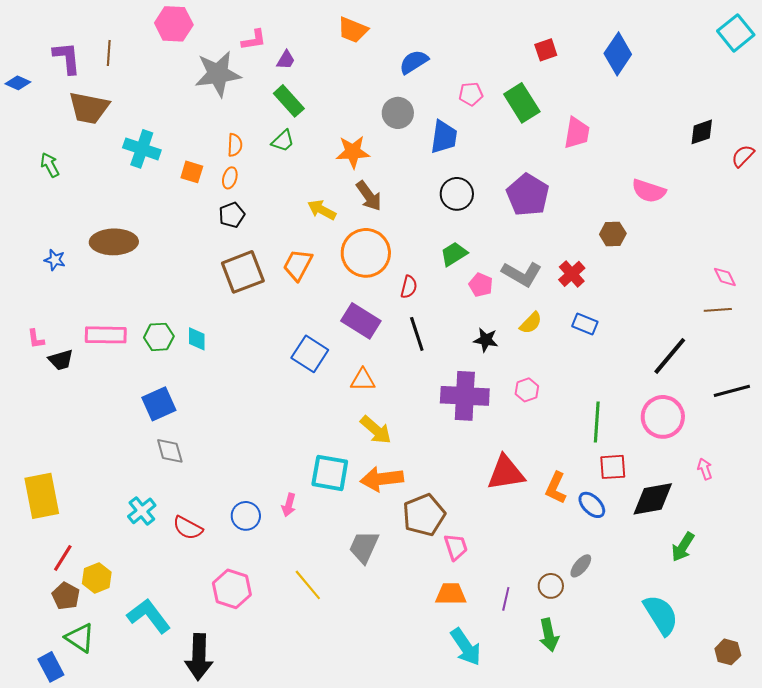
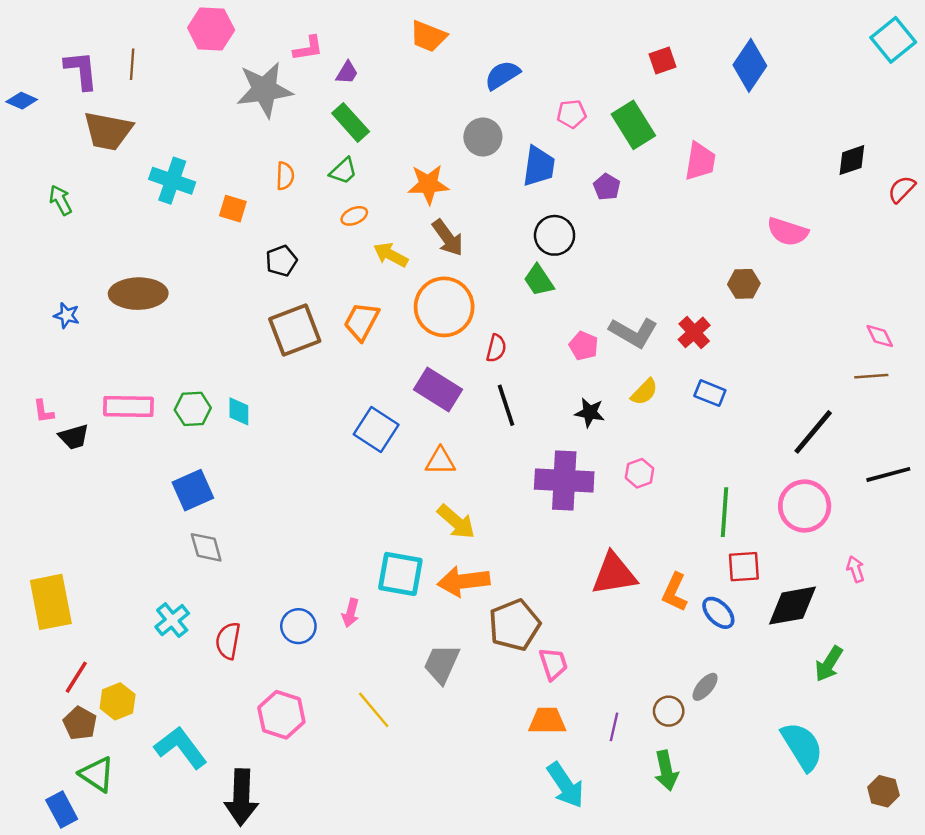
orange ellipse: (230, 178) -> (354, 216), moved, turned 50
purple pentagon: (528, 195) -> (607, 187), moved, size x0.5
green trapezoid: (454, 254) -> (539, 280), moved, turned -92
red semicircle: (188, 528) -> (228, 641), turned 72

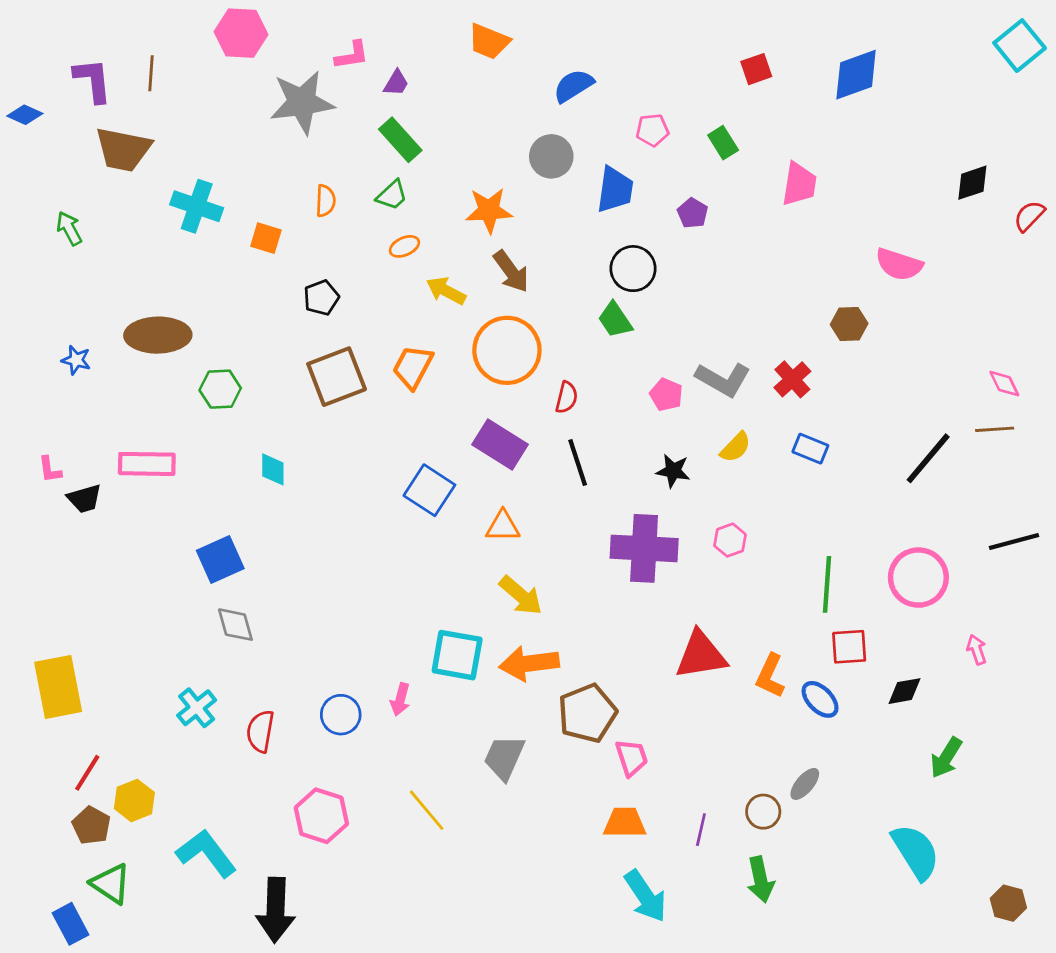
blue diamond: (750, 65) -> (856, 75), turned 36
green rectangle: (633, 125) -> (723, 143), size x0.6
green hexagon: (193, 409) -> (220, 389), moved
black line: (813, 432) -> (928, 458), moved
black diamond: (792, 606) -> (905, 691), size x0.6

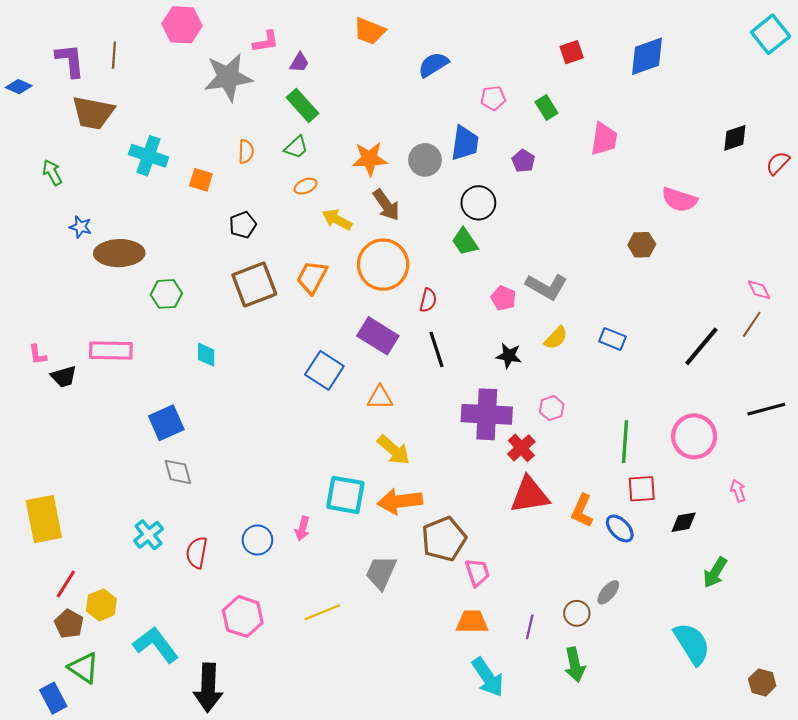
gray circle: (551, 156) -> (425, 160), moved
blue star: (76, 360) -> (80, 227), moved
red cross: (792, 379) -> (521, 448), moved
brown line: (995, 429) -> (752, 324), turned -52
yellow line: (427, 810) -> (322, 612), turned -72

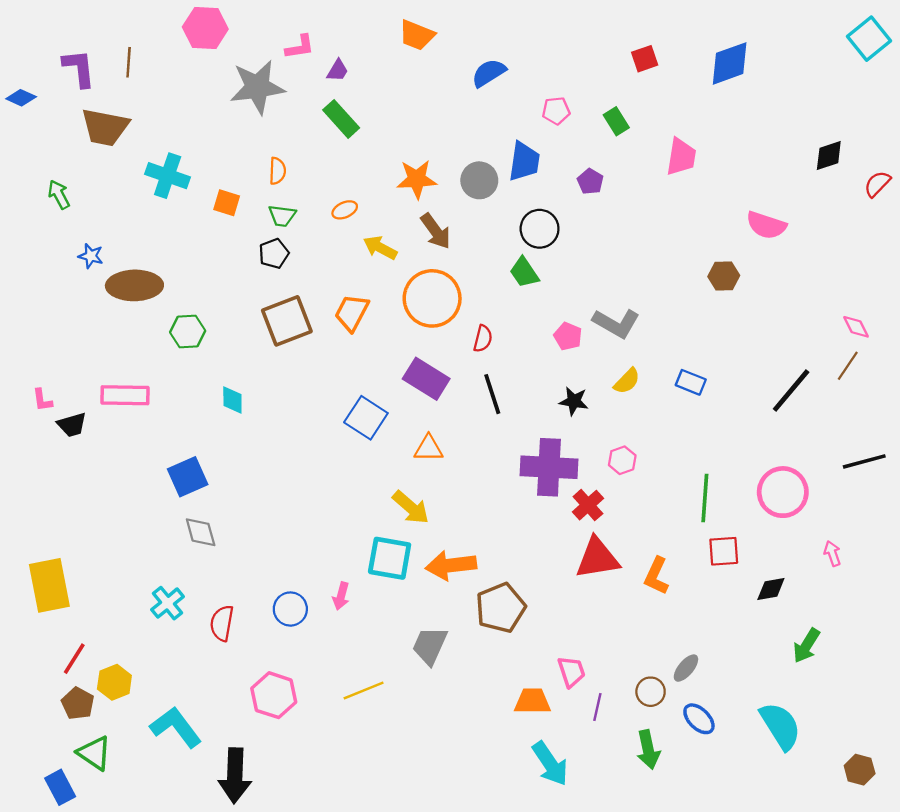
green trapezoid: (296, 147) -> (282, 216), moved, turned 50
yellow arrow: (394, 450) -> (411, 507), moved
blue ellipse: (620, 528) -> (699, 719), moved
pink trapezoid: (477, 572) -> (571, 672), moved

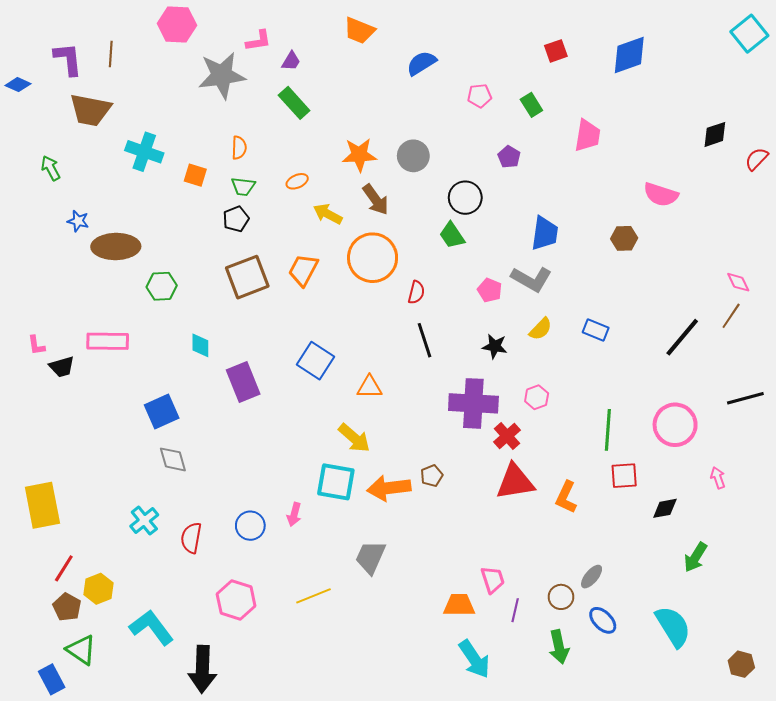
blue trapezoid: (524, 161) -> (545, 233), moved
purple rectangle: (426, 379) -> (243, 382), moved, turned 36
brown pentagon: (501, 608) -> (432, 476), moved, size x0.5

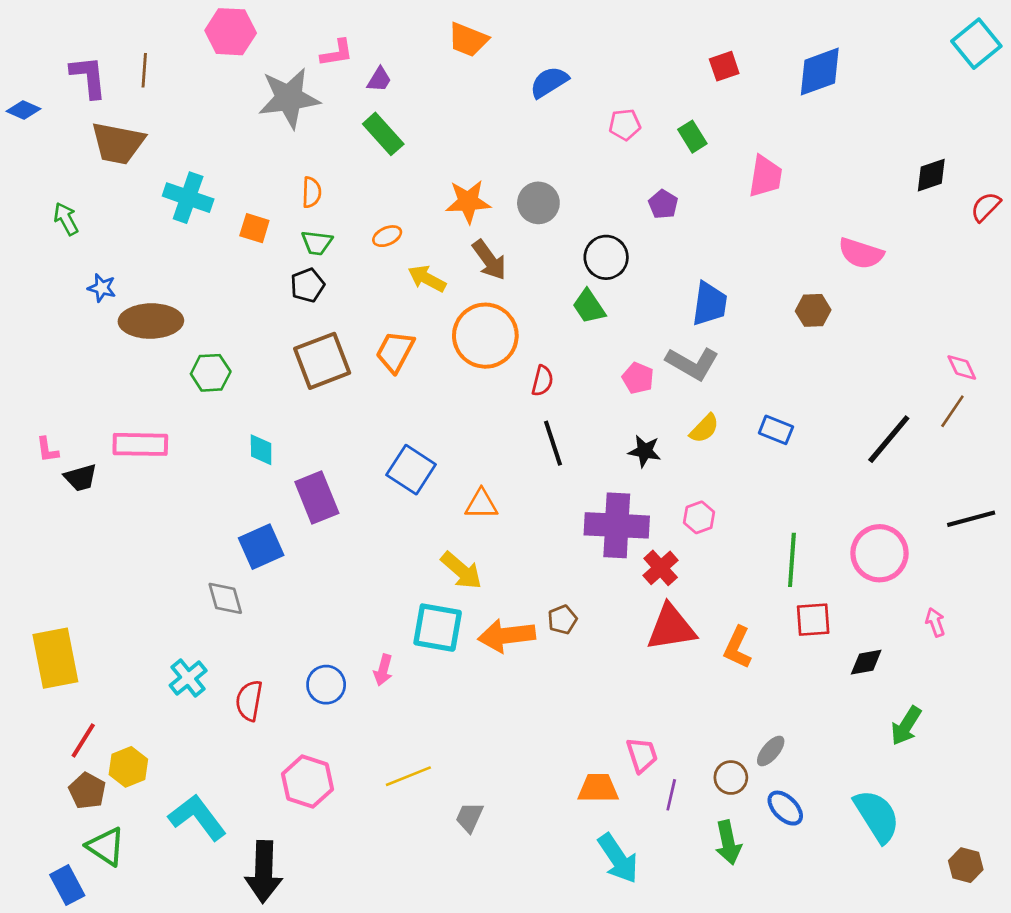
blue square: (162, 412) -> (261, 547), moved
gray trapezoid: (370, 557) -> (469, 817), moved, size x0.7

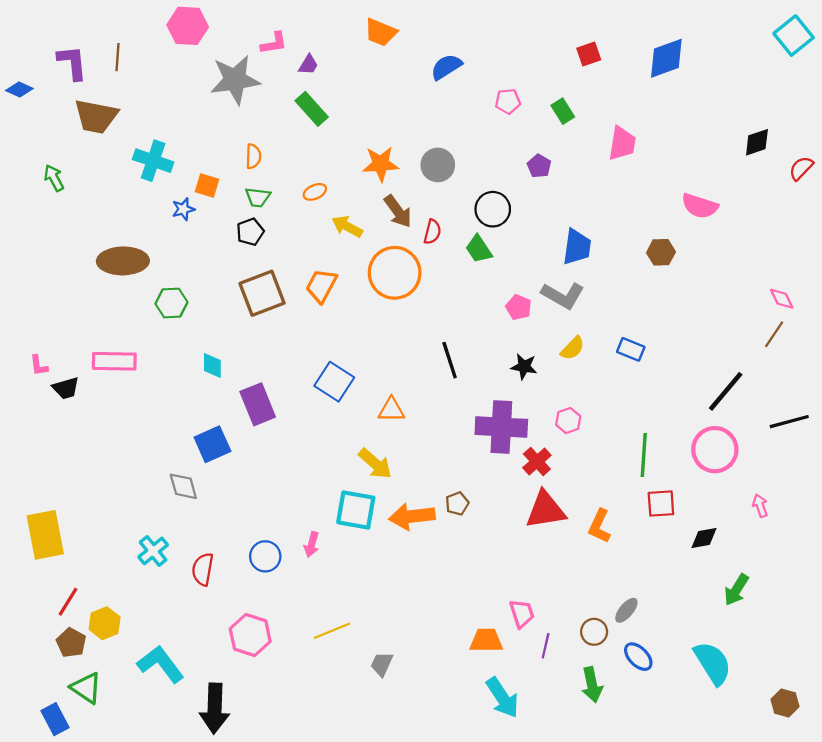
blue star: (102, 288) -> (183, 209), moved, turned -30
red semicircle: (542, 381) -> (432, 232), moved
black line: (889, 439) -> (726, 391), moved

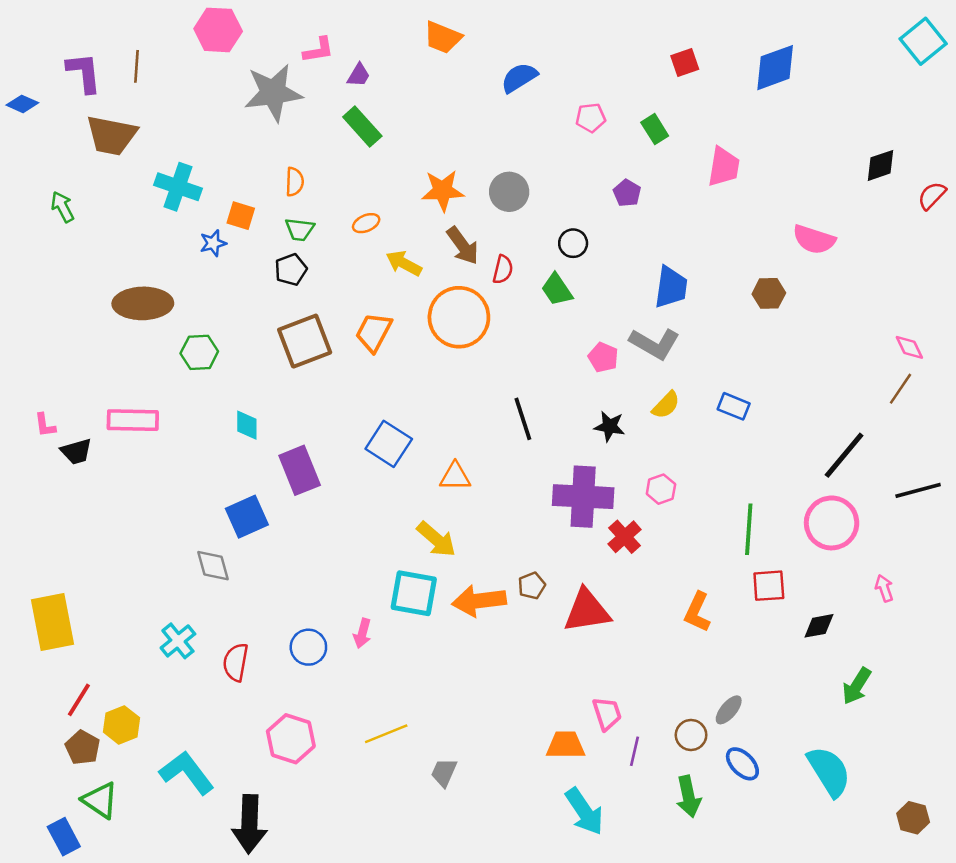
black circle: (493, 209) -> (573, 243), size x0.7
red triangle: (546, 510) -> (587, 611), moved

